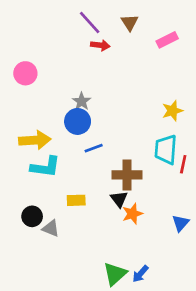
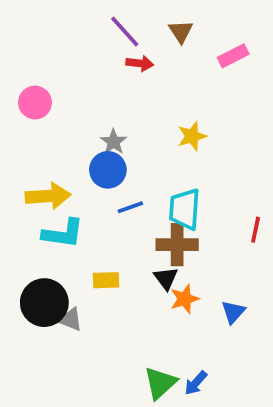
yellow star: (172, 111) -> (192, 136), moved
cyan trapezoid: (166, 150) -> (185, 209), moved
black circle: (32, 216) -> (44, 303), size x1.6
blue triangle: (180, 223) -> (233, 312), moved

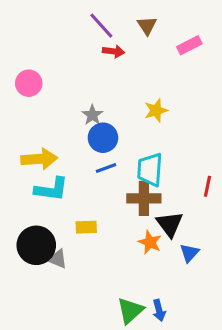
blue circle: (108, 170) -> (103, 138), moved
black triangle: (166, 278) -> (170, 224), moved, size x1.4
orange star: (185, 299) -> (150, 242), turned -30
blue arrow: (196, 383) -> (159, 310), turned -55

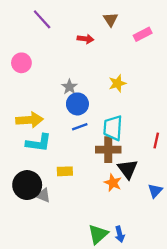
purple line: (101, 26) -> (42, 19), moved
blue triangle: (189, 253) -> (155, 191), moved

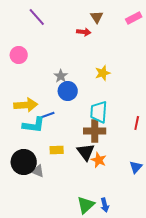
pink rectangle: (143, 34) -> (134, 18), moved
red arrow: (85, 39) -> (84, 32), moved
blue line: (80, 127) -> (48, 115), moved
black triangle: (128, 169) -> (86, 152), moved

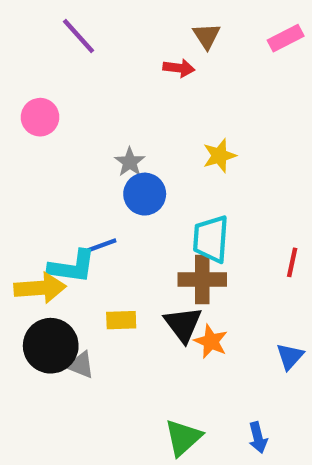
yellow arrow: (26, 105) -> (40, 288), moved
blue arrow: (105, 205) -> (258, 438), moved

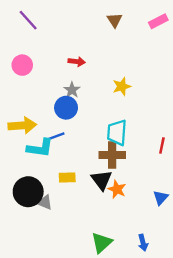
purple line: (78, 36) -> (28, 20), moved
red arrow: (179, 68) -> (77, 62), moved
blue circle: (145, 194) -> (66, 108), moved
yellow arrow: (40, 288) -> (22, 125), moved

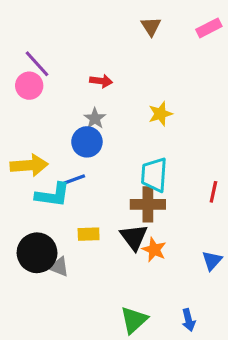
purple line: (28, 20) -> (37, 64), moved

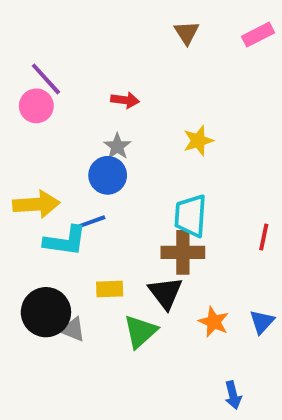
orange star: (154, 250) -> (214, 322), moved
green triangle: (134, 320) -> (140, 331), moved

